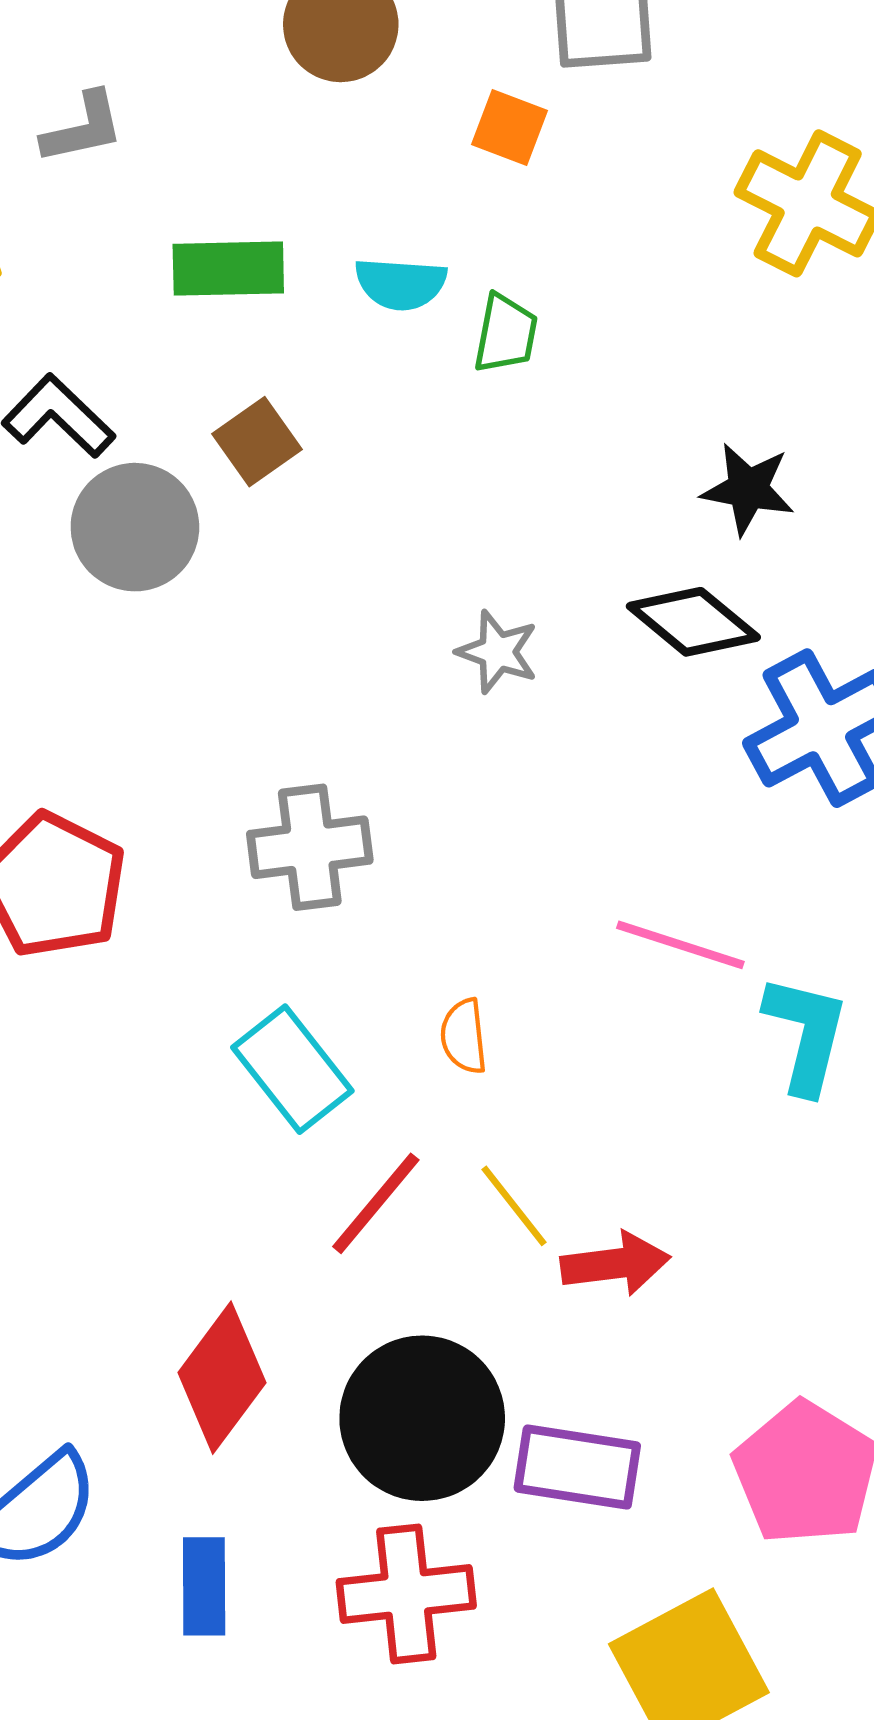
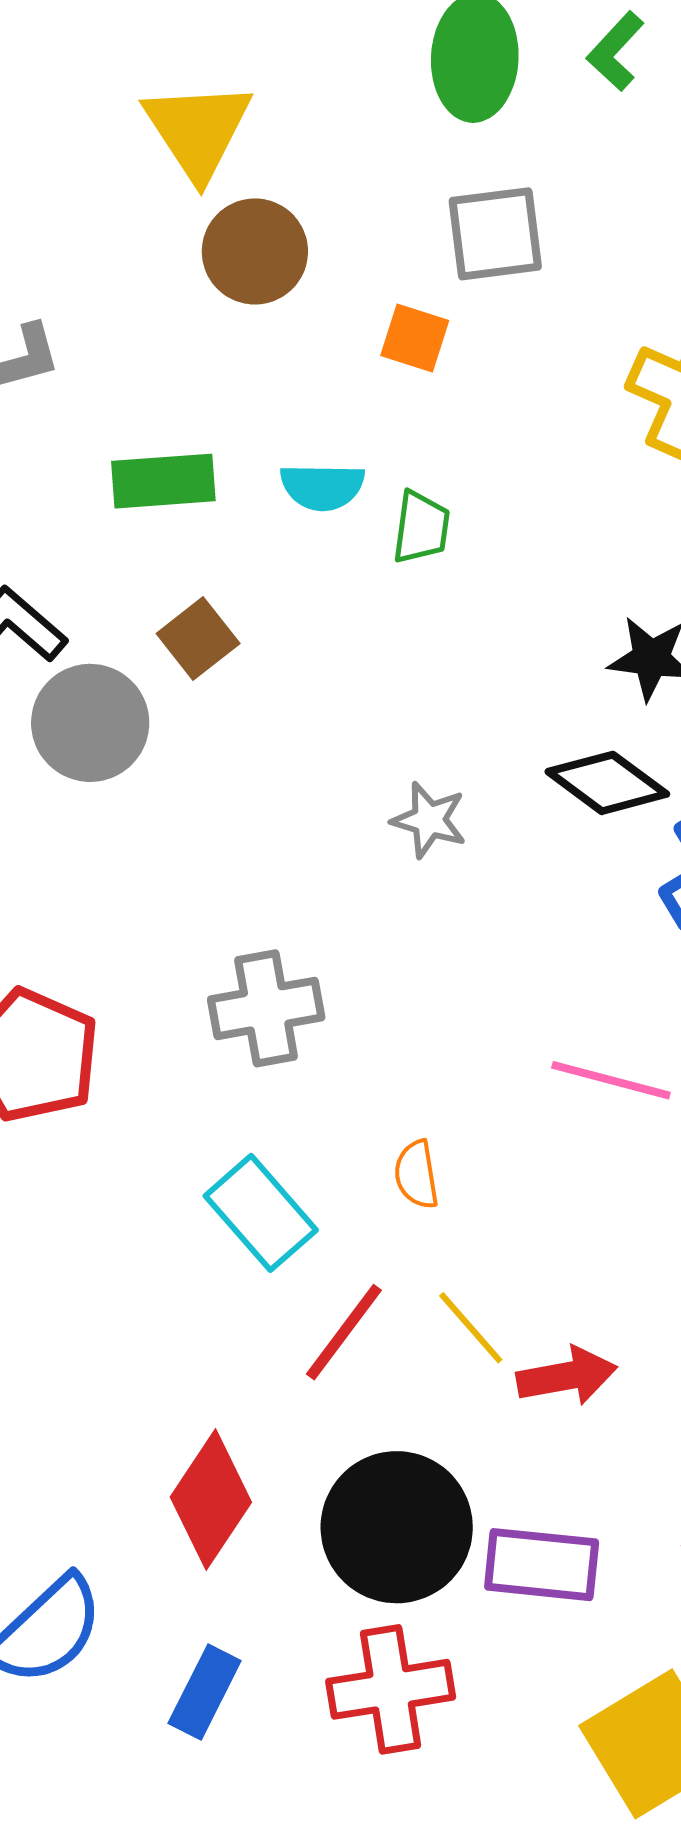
blue rectangle: (204, 1586) -> (205, 1692), turned 30

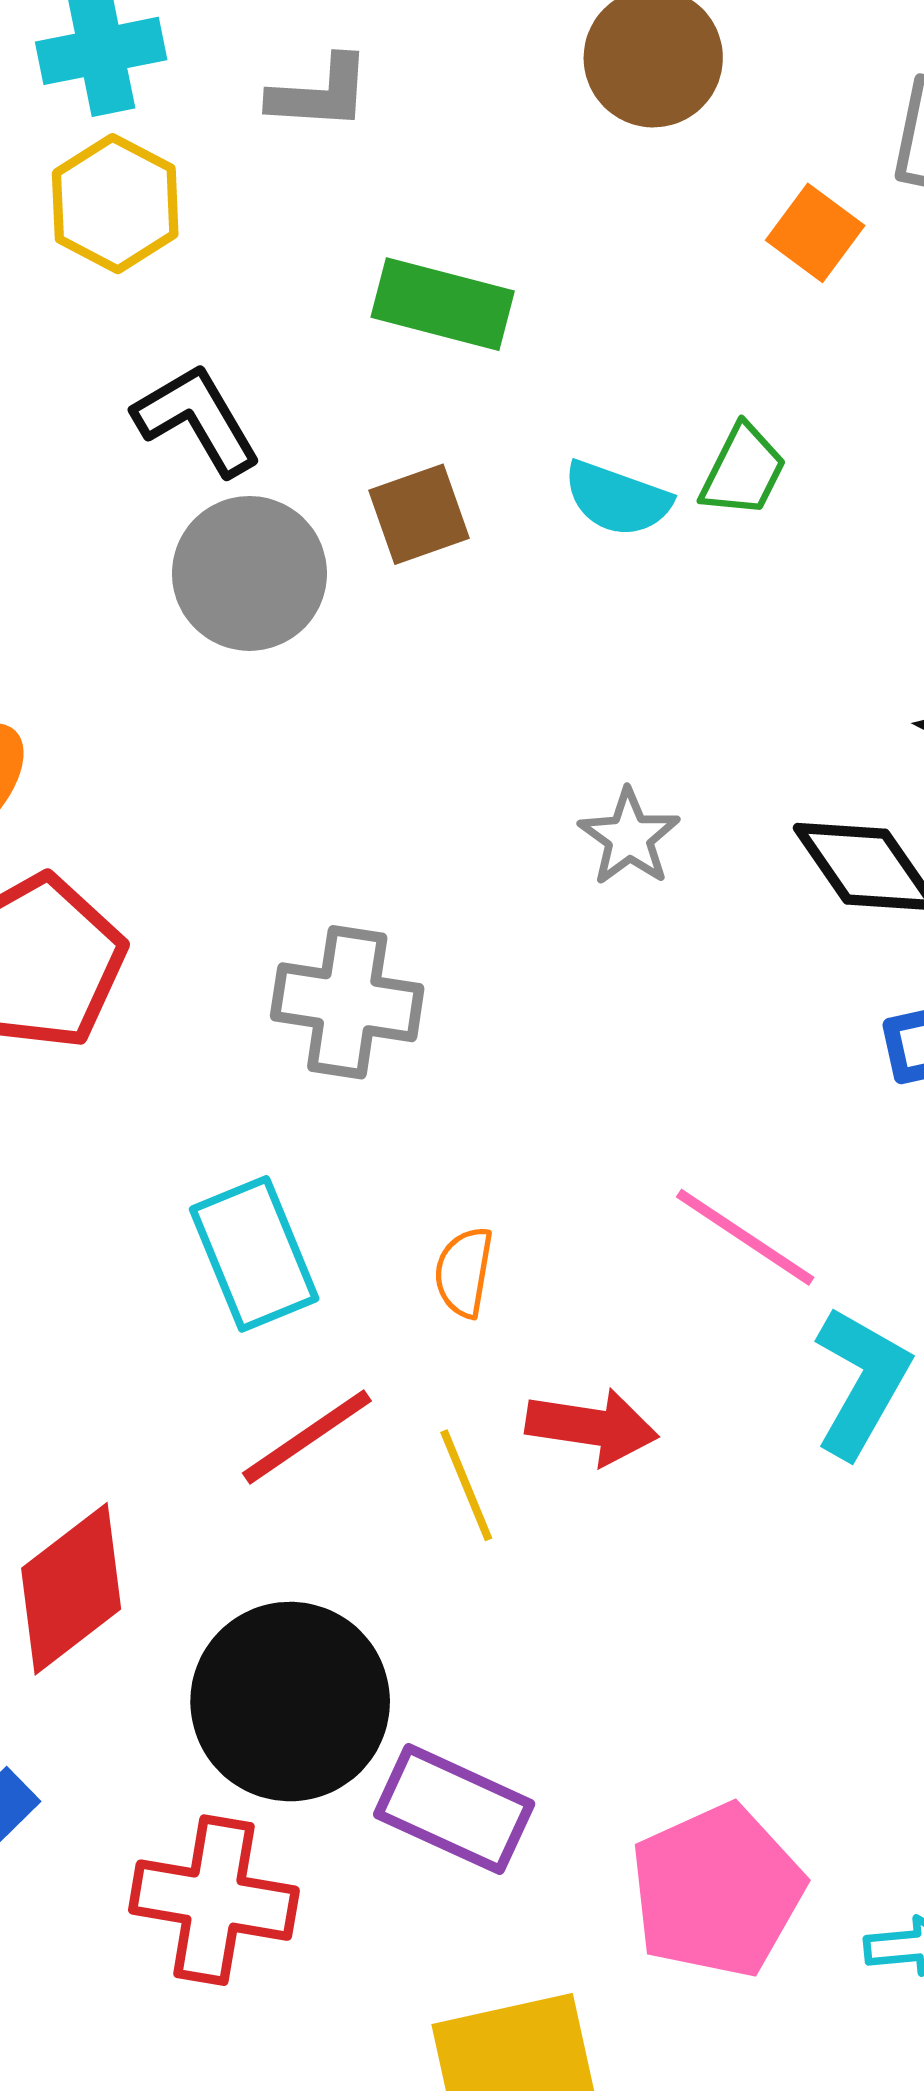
cyan semicircle: (322, 487) -> (617, 499), moved
red arrow: (567, 1376) -> (592, 1427), moved

